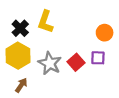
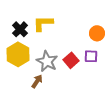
yellow L-shape: (45, 22) -> (43, 23), turned 70
brown arrow: (21, 85) -> (37, 81), moved

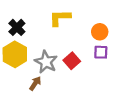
yellow L-shape: (43, 23) -> (60, 18), moved
purple square: (91, 56) -> (101, 52), moved

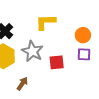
red square: (72, 61) -> (57, 62), turned 35
gray star: (46, 62) -> (32, 51), moved

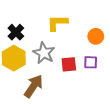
purple square: (84, 54) -> (91, 62), moved
brown arrow: (22, 84) -> (33, 86), size x1.6

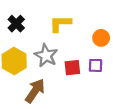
black cross: (16, 32) -> (16, 24), moved

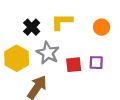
black cross: (16, 24) -> (32, 27), moved
orange circle: (101, 38) -> (102, 27), moved

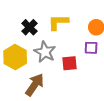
purple square: (96, 63) -> (91, 48), moved

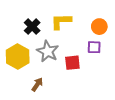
brown arrow: (35, 85) -> (37, 84), size x0.6

